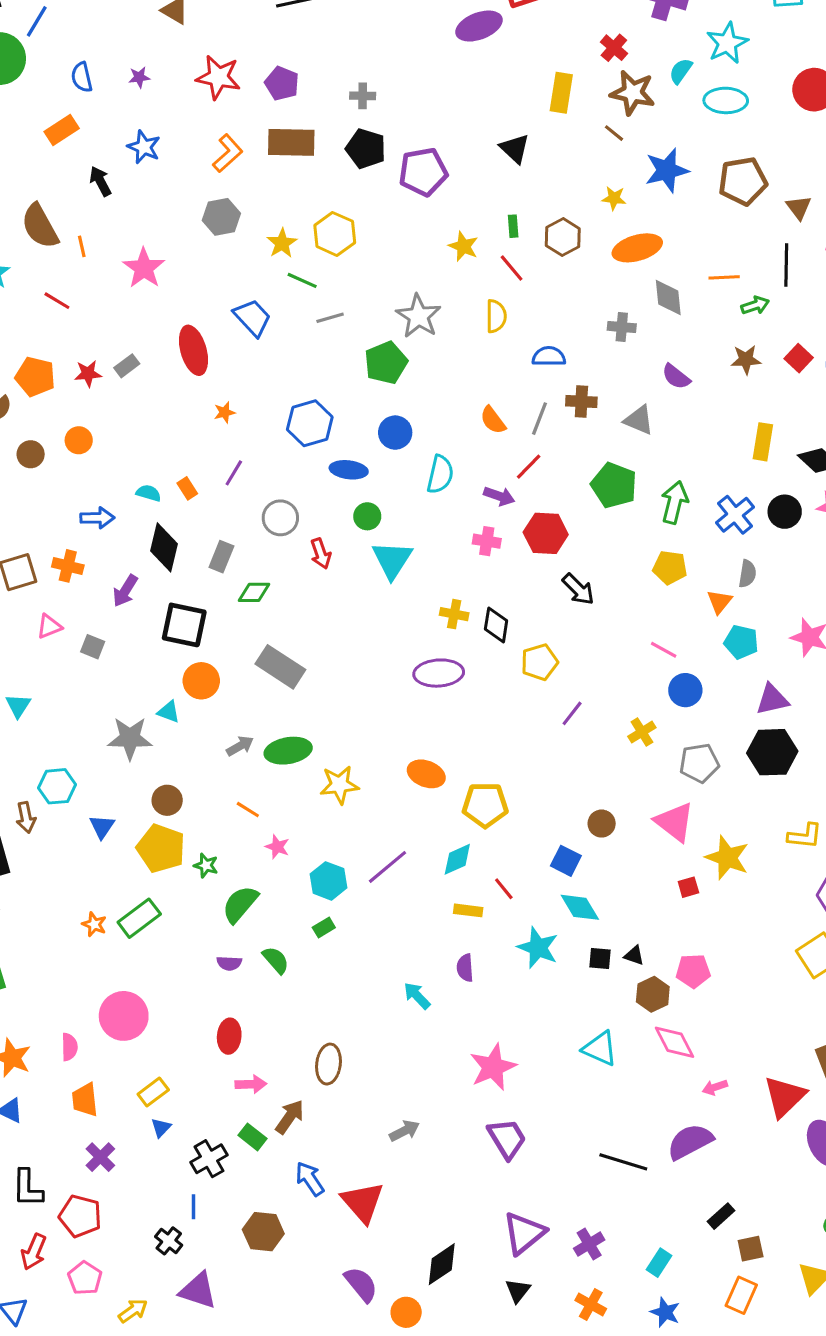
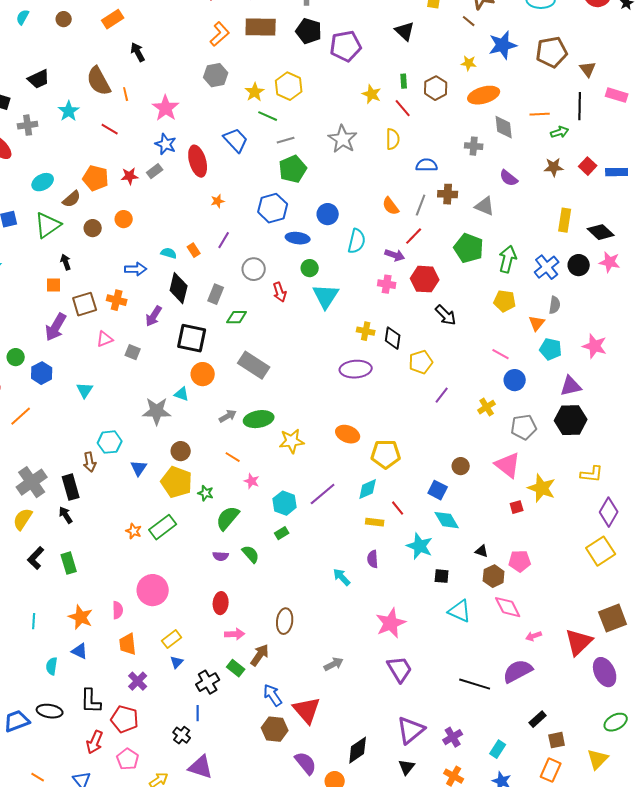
blue star: (144, 147) -> (166, 144), moved
green pentagon: (386, 363) -> (293, 169), moved
black square: (600, 959) -> (442, 576), moved
brown hexagon: (263, 1232) -> (275, 729), moved

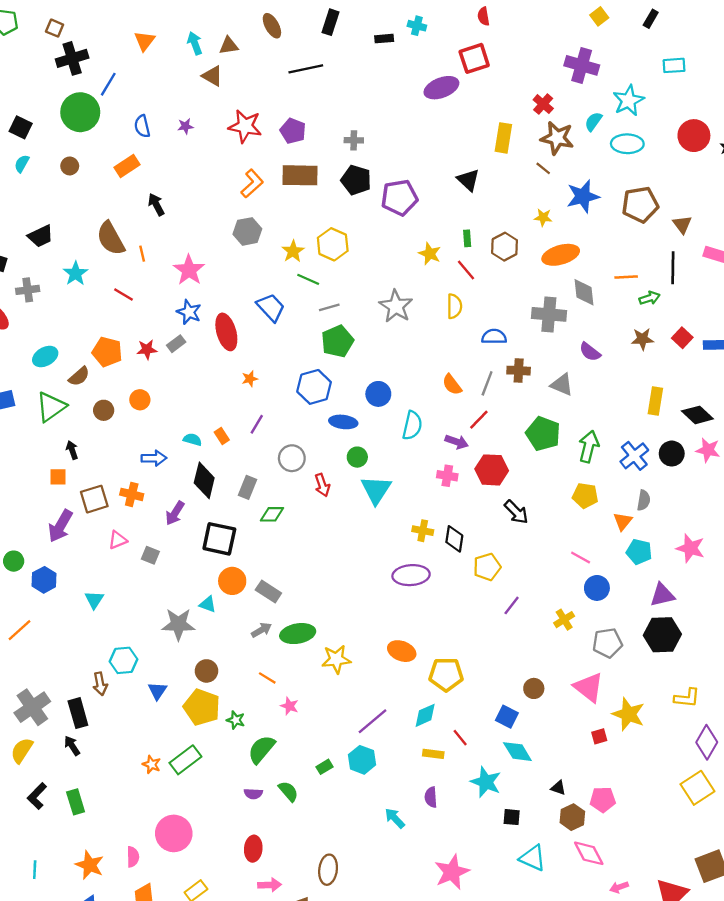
gray cross: (474, 146) -> (549, 314), size x1.6
gray rectangle: (254, 365) -> (268, 591), moved, size x0.7
cyan hexagon: (285, 503) -> (362, 760), moved

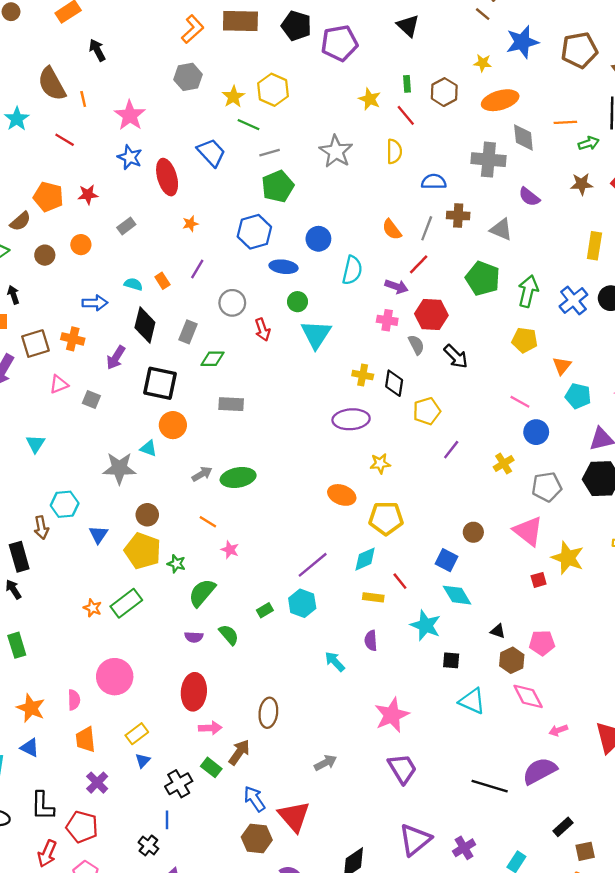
gray rectangle: (176, 344) -> (126, 226), moved
gray semicircle: (644, 500) -> (416, 345), moved, turned -36
gray rectangle: (268, 591) -> (231, 404), moved, turned -30
yellow star: (336, 659) -> (380, 464), moved, size x0.7
red ellipse: (253, 849) -> (194, 692), size x1.4

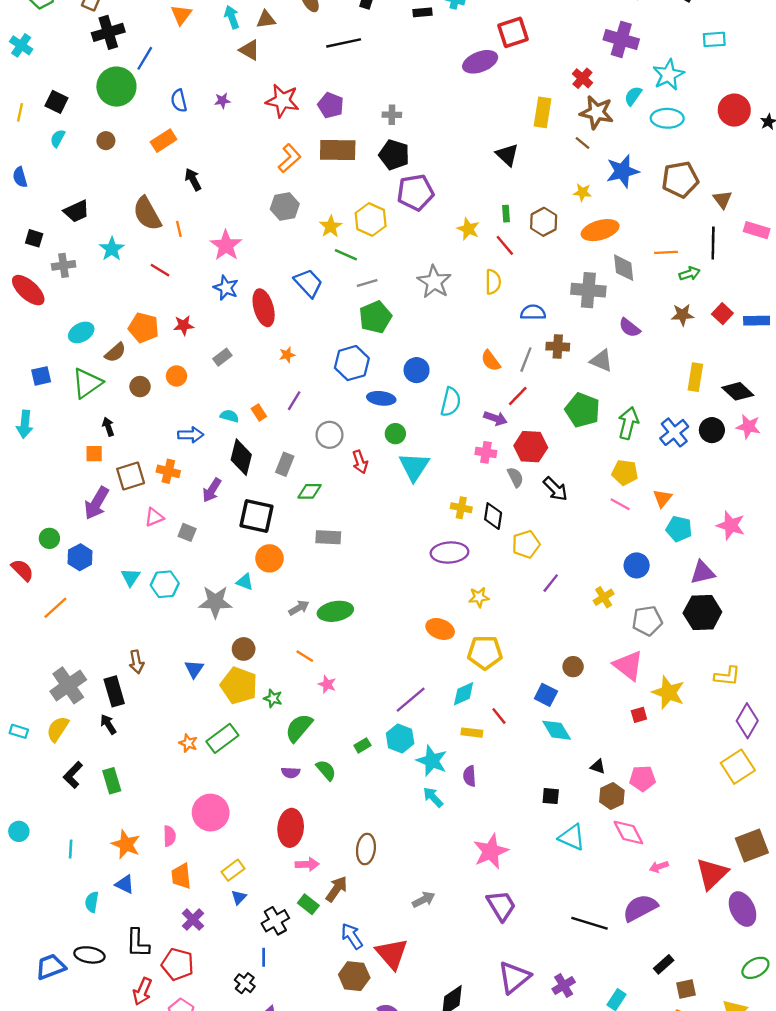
purple pentagon: (339, 43) -> (415, 192), moved
pink line: (520, 402) -> (620, 504), moved
cyan hexagon: (65, 504) -> (165, 584), moved
cyan star: (426, 625) -> (432, 761), moved

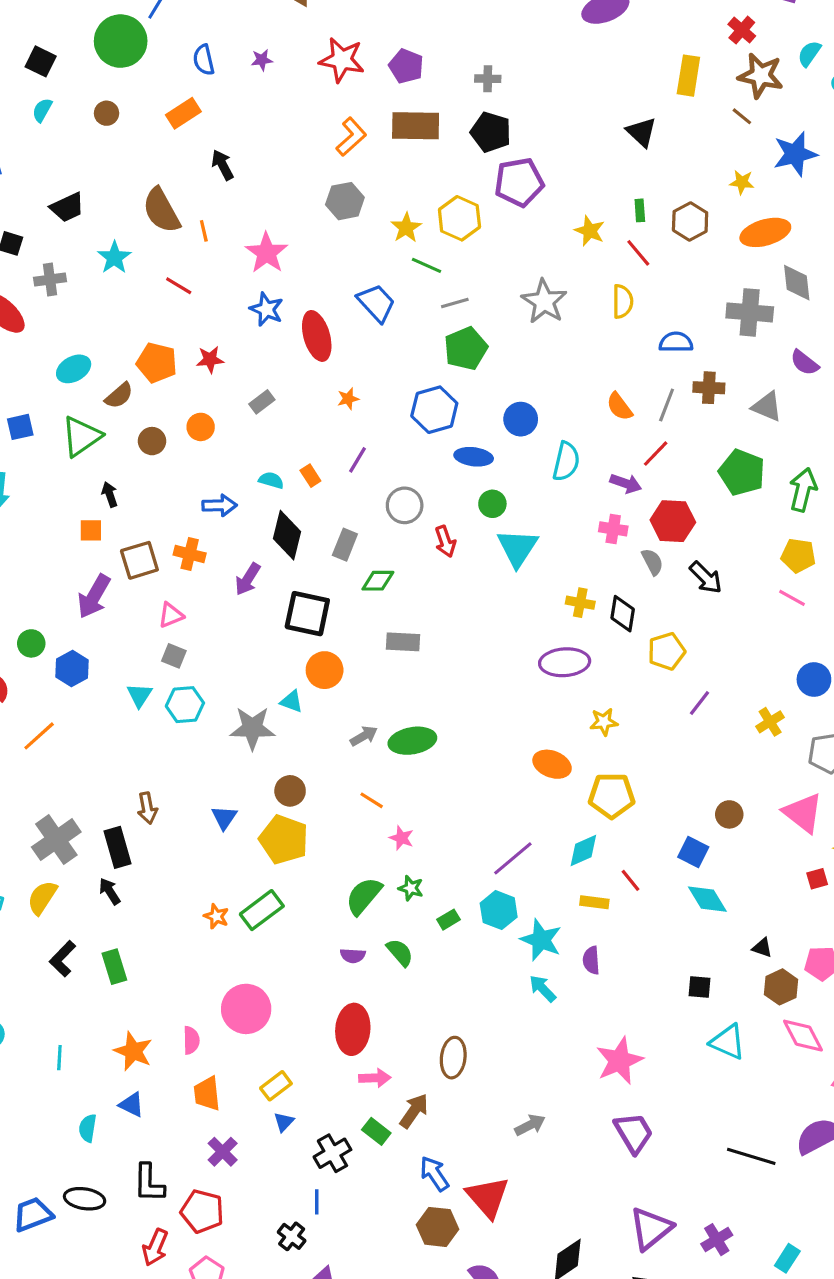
gray square: (187, 532) -> (174, 656), moved
green star: (273, 698) -> (411, 888), moved

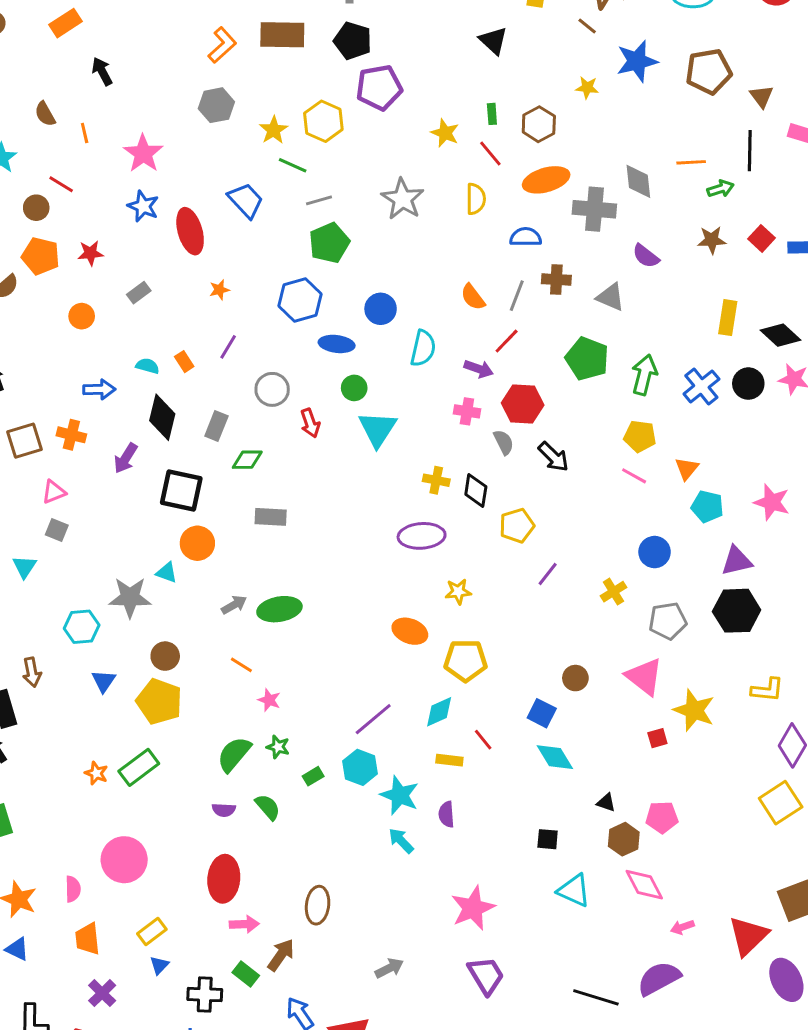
brown semicircle: (161, 210) -> (45, 114), size x0.6
orange ellipse: (765, 232) -> (546, 180), moved
brown circle: (152, 441) -> (36, 208), moved
cyan hexagon: (185, 705) -> (82, 627), moved
black cross: (332, 1153) -> (205, 995), turned 32

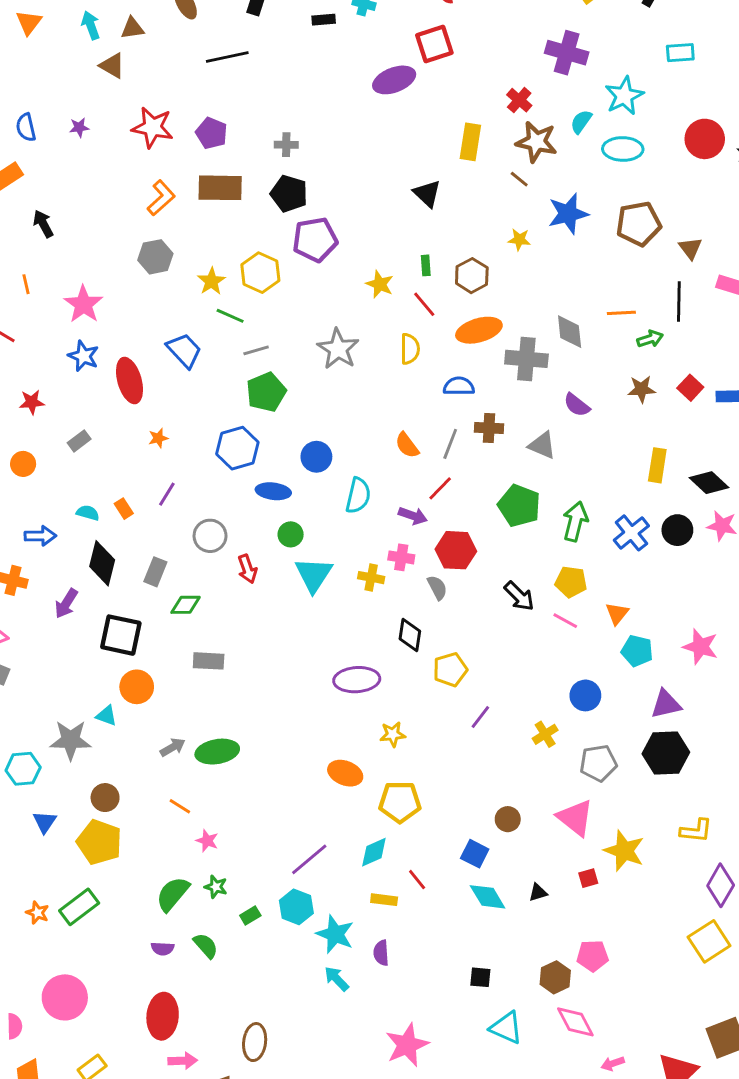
black arrow: (553, 457) -> (519, 596), moved
yellow cross: (436, 480) -> (371, 578), moved
black triangle: (606, 803) -> (538, 892), moved, turned -36

